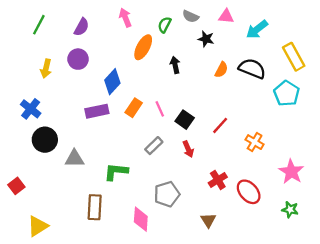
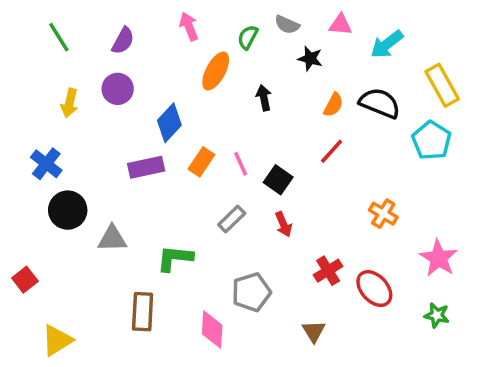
green line: (39, 25) -> (59, 37), turned -60
red line: (220, 125) -> (332, 151), moved

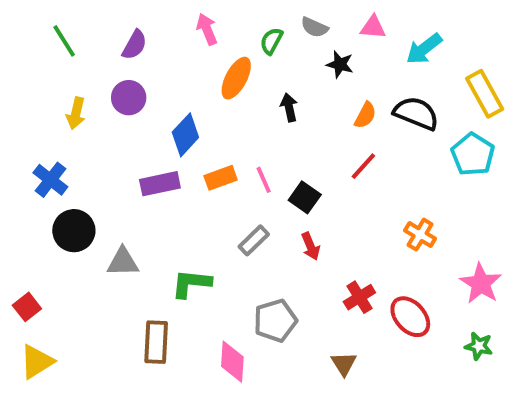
orange rectangle: (201, 162) -> (221, 178), turned 36
yellow triangle: (57, 340) -> (37, 362), moved

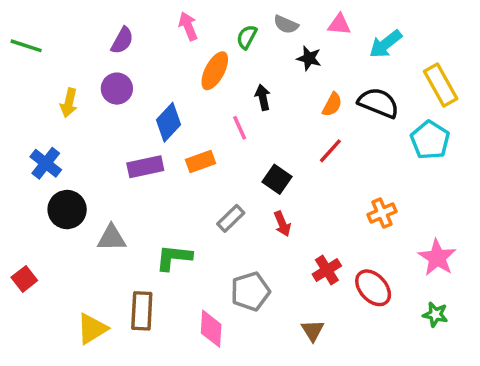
green line: (64, 41) -> (26, 46), moved, turned -40
pink line: (264, 180) -> (240, 128), moved
orange cross: (420, 235) -> (382, 213), turned 36
yellow triangle: (37, 362) -> (92, 329), moved

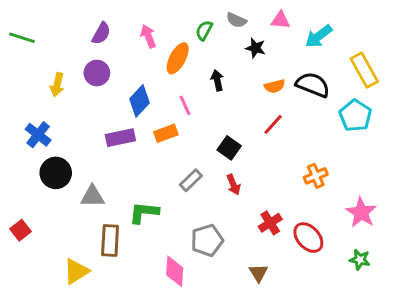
pink arrow: (188, 26) -> (148, 36), moved
orange semicircle: (332, 105) -> (275, 86), turned 48
pink line: (240, 128) -> (185, 105), moved
brown rectangle: (142, 311) -> (110, 240), moved

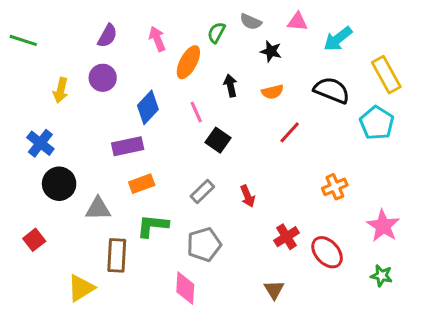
orange semicircle: (275, 86) -> (272, 92), moved
orange rectangle: (166, 133) -> (142, 184), moved
black square: (229, 148) -> (218, 140), moved
red square: (20, 230) -> (34, 240), moved
gray pentagon: (207, 240) -> (204, 244), moved

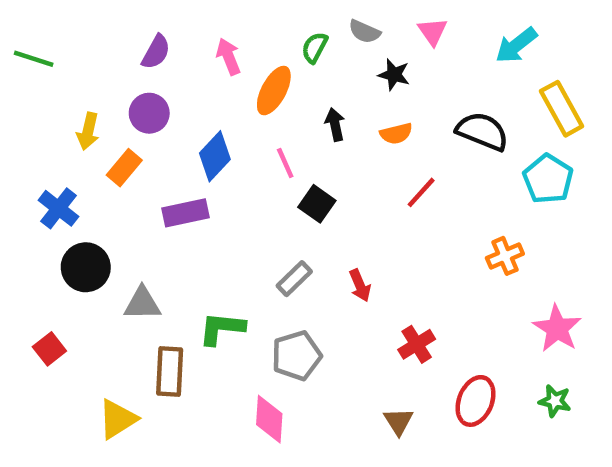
pink triangle: (297, 22) -> (432, 32), turned 50
cyan arrow: (338, 39) -> (516, 45), moved
orange rectangle: (142, 184) -> (124, 168), moved, turned -30
orange cross: (335, 187) -> (505, 256), moved
red ellipse: (327, 252) -> (476, 401), moved, turned 64

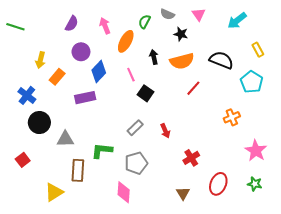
yellow rectangle: (562, 109) -> (258, 50), size x0.6
purple circle: (149, 113) -> (81, 52), moved
orange semicircle: (396, 134) -> (182, 61), size x1.6

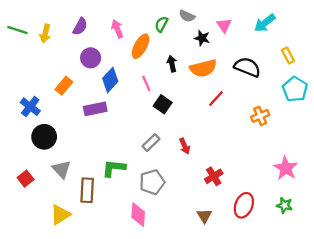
pink triangle: (199, 14) -> (224, 25), moved
yellow arrow: (40, 60) -> (45, 33), moved
cyan pentagon: (252, 82) -> (295, 89), moved
orange cross: (232, 117) -> (260, 116), moved
gray triangle: (65, 139) -> (62, 169), moved, turned 48

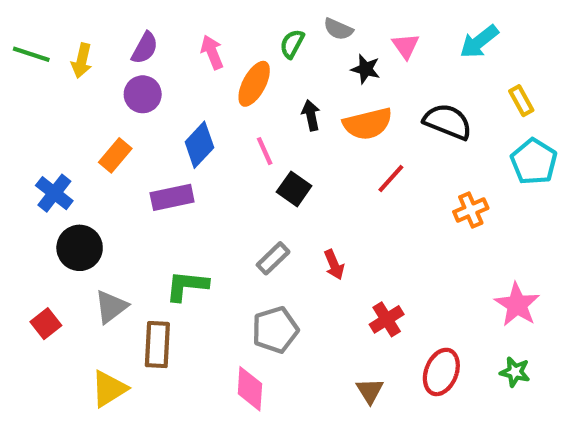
purple circle: (91, 58) -> (143, 94), moved
green L-shape: (114, 168) -> (187, 286), moved
gray triangle: (62, 169) -> (111, 307), turned 36

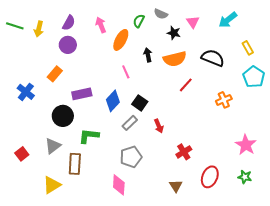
blue diamond: (199, 145) -> (113, 101), moved
black square: (294, 189) -> (140, 103), moved
black circle: (80, 248) -> (63, 116), moved

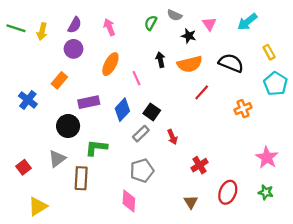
orange ellipse: (121, 40) -> (110, 64), moved
yellow triangle: (52, 185) -> (38, 206), moved

